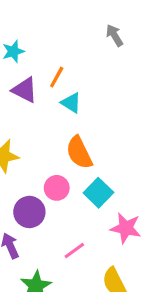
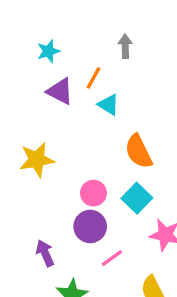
gray arrow: (115, 35) -> (125, 46), moved, turned 30
orange semicircle: (79, 153) -> (139, 151), moved
purple circle: (29, 212) -> (90, 226), moved

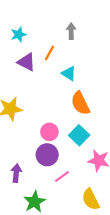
cyan triangle: (108, 105) -> (69, 73), moved
purple arrow: (45, 253) -> (16, 173), turned 30

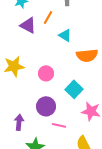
orange semicircle: (80, 103) -> (87, 55), moved, turned -70
pink circle: (49, 132) -> (46, 73), moved
pink line: (62, 177) -> (59, 125), turned 48

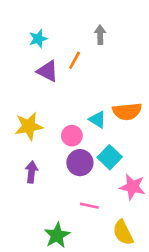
cyan triangle: (65, 35) -> (97, 120), moved
purple circle: (46, 106) -> (80, 163), moved
purple arrow: (19, 122) -> (31, 172), moved

